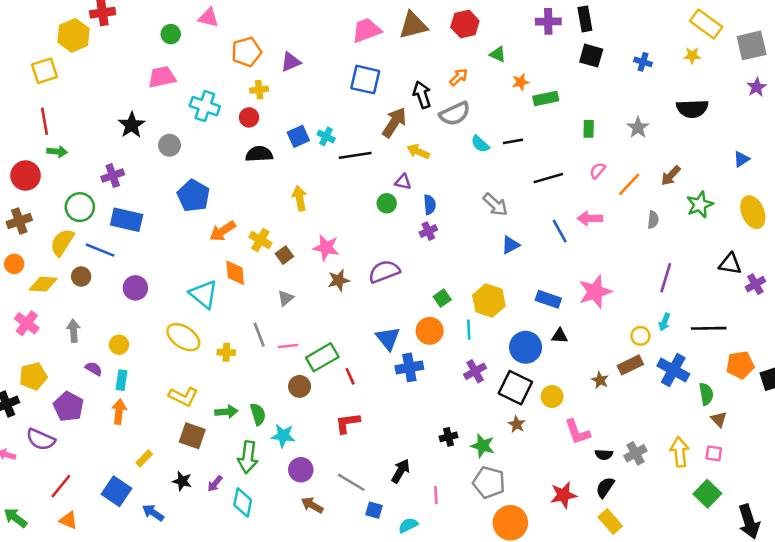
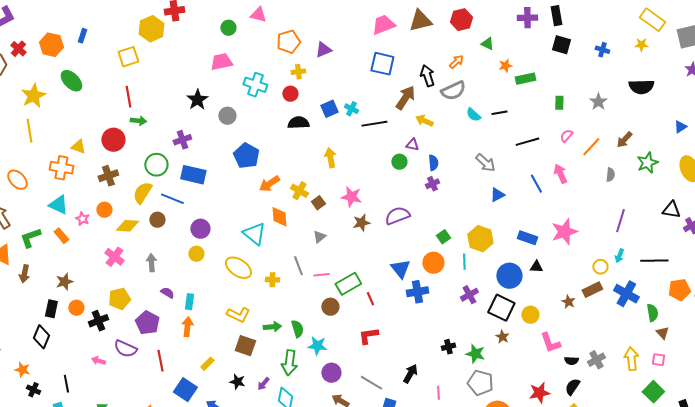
pink arrow: (590, 218) -> (560, 174), turned 66
yellow circle: (119, 345) -> (196, 254), moved
red line: (61, 486) -> (160, 361), moved, turned -50

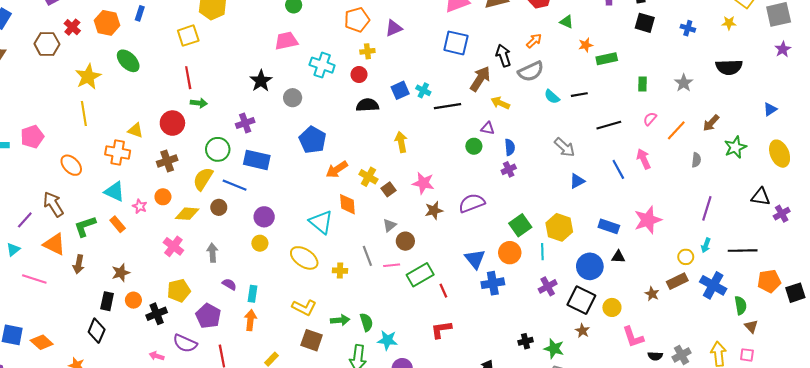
green square: (443, 237) -> (520, 225), size x1.5
brown circle: (330, 307) -> (405, 241), moved

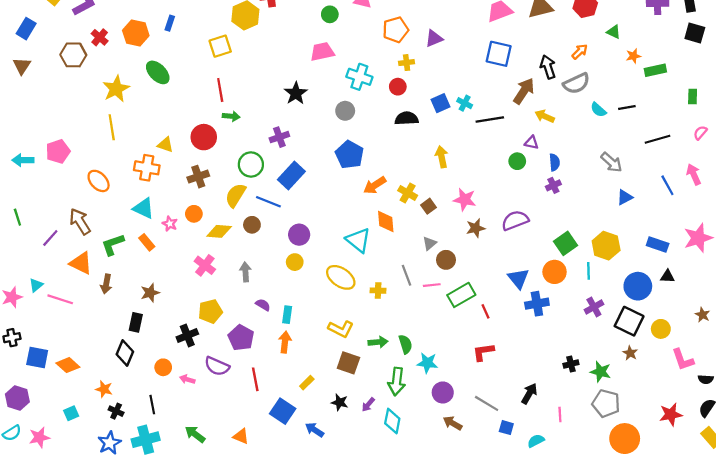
gray circle: (293, 98) -> (345, 111), moved
blue rectangle: (257, 160) -> (291, 175), turned -60
cyan triangle: (13, 250) -> (36, 285), moved
orange circle: (133, 300) -> (163, 367), moved

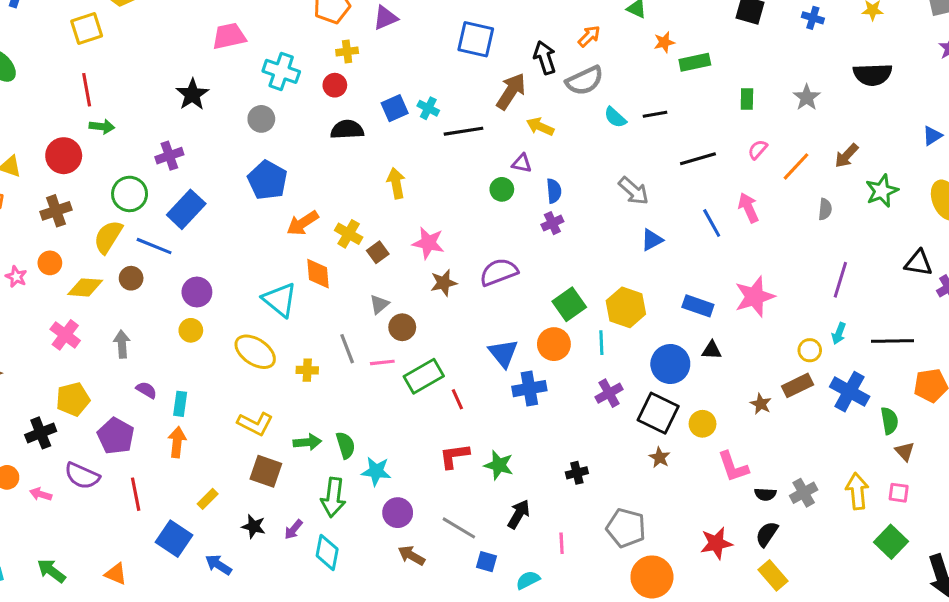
green star: (601, 372) -> (499, 465), moved

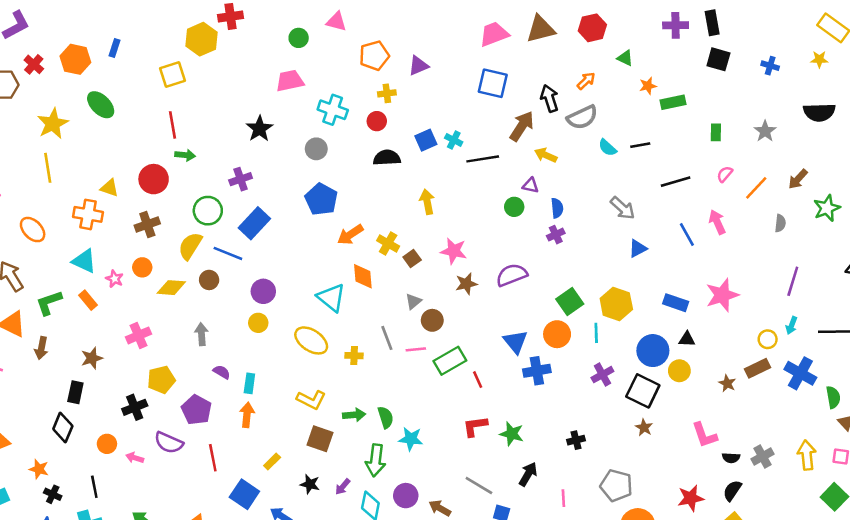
pink cross: (65, 335) -> (138, 335), moved, turned 30
yellow circle: (703, 424) -> (679, 371), moved
purple circle: (398, 513) -> (406, 496), moved

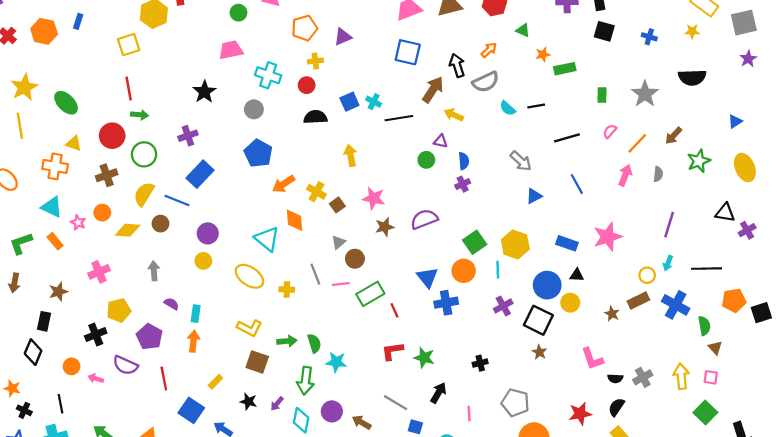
green ellipse: (101, 105) -> (66, 103), moved
gray star: (765, 131) -> (645, 94), size x1.4
green circle: (208, 211) -> (144, 154), moved
pink arrow: (717, 222) -> (625, 175), moved, turned 45

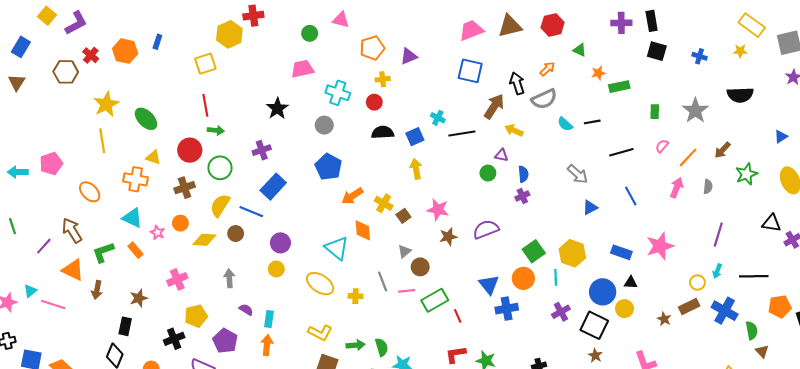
blue square: (349, 102) -> (415, 137), moved

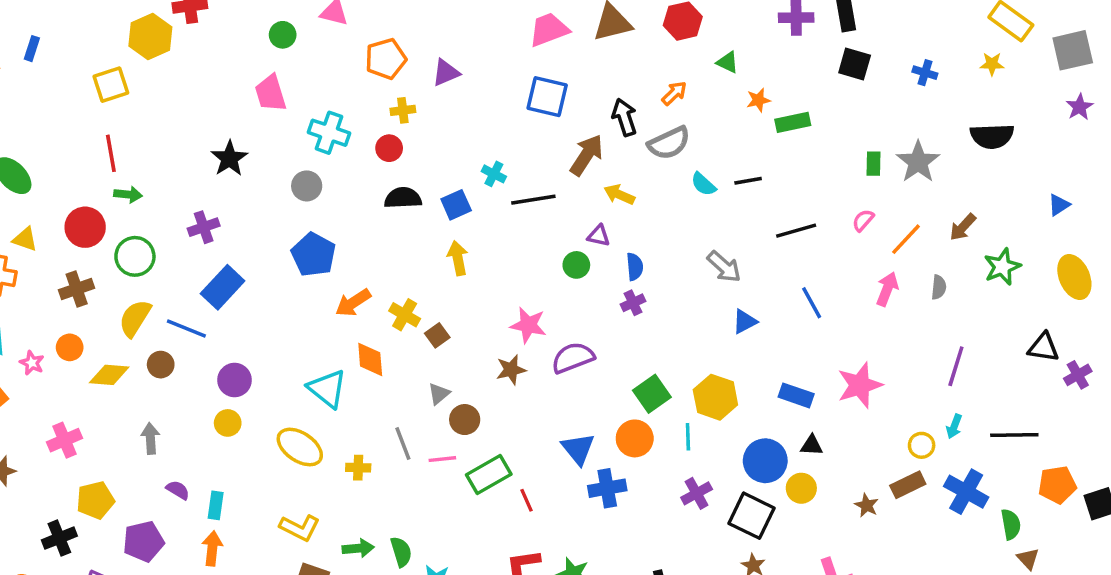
pink trapezoid: (302, 69) -> (271, 93), turned -95
green rectangle: (655, 112) -> (873, 164), moved
pink star: (438, 210) -> (528, 325), moved
purple pentagon: (225, 341) -> (144, 541), turned 30

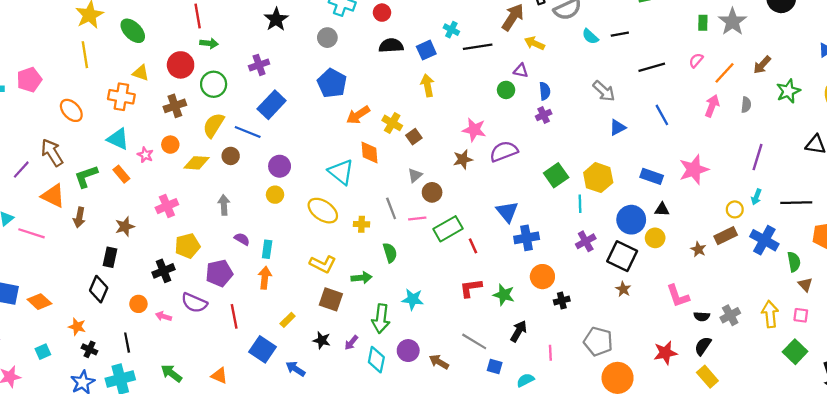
orange circle: (635, 438) -> (542, 277), moved
green semicircle: (401, 552) -> (390, 253), moved

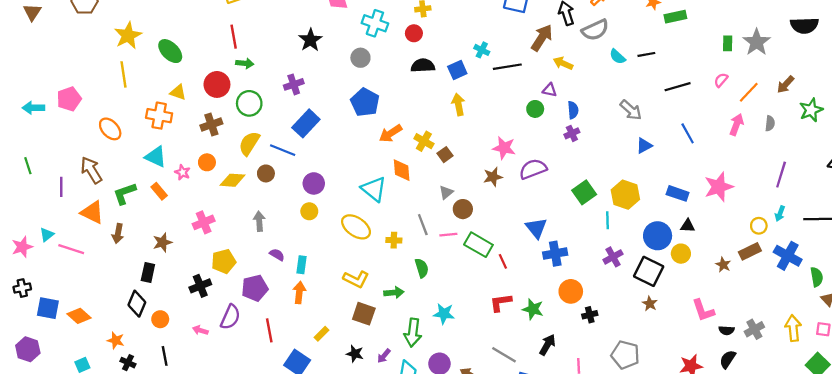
purple line: (21, 170) -> (61, 187), turned -42
green rectangle: (448, 229) -> (478, 245), turned 60
purple semicircle: (194, 303) -> (230, 317), turned -90
orange circle: (138, 304) -> (160, 319), moved

